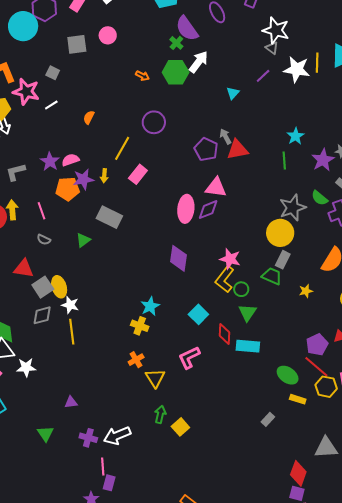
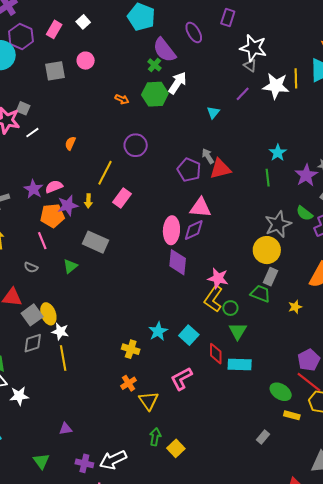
gray square: (53, 73) -> (23, 108), moved
pink line: (42, 211) -> (42, 241), moved
purple diamond: (179, 258) -> (178, 262), moved
cyan star: (150, 306) -> (158, 331), moved

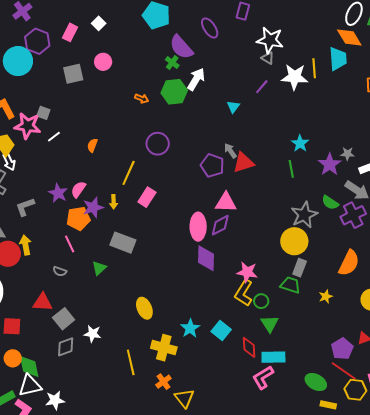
pink semicircle: (54, 187) -> (78, 189), turned -30
yellow ellipse: (48, 314) -> (144, 308), moved
yellow cross: (131, 349) -> (164, 348), size x1.4
yellow line: (63, 358) -> (131, 362), moved
pink L-shape: (181, 379) -> (263, 377), moved

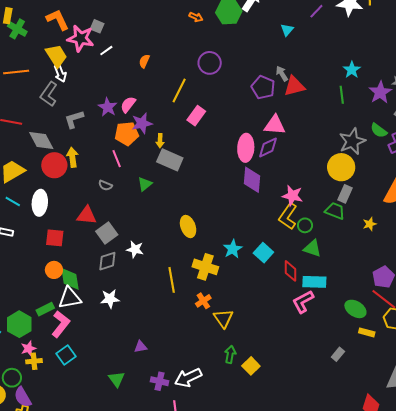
yellow arrow: (114, 202) -> (160, 141), moved
green triangle: (270, 324) -> (312, 248), turned -42
white star: (55, 400) -> (110, 299), moved

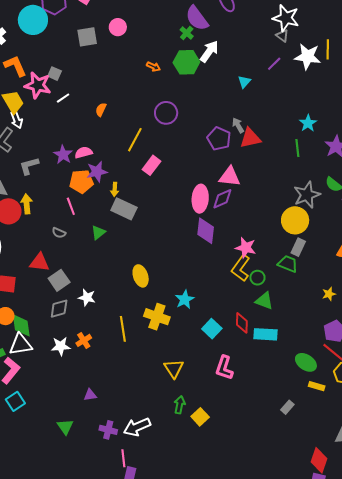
pink semicircle: (128, 105) -> (84, 153), turned 36
yellow star: (370, 224) -> (329, 294), moved
cyan square: (263, 253) -> (212, 329), moved
orange cross: (203, 301) -> (84, 340), moved
pink L-shape: (303, 302) -> (224, 368), moved, turned -45

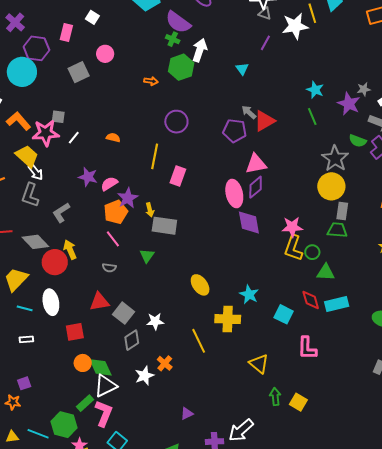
orange semicircle: (101, 110) -> (113, 138), turned 96
purple star: (63, 155) -> (88, 177), moved

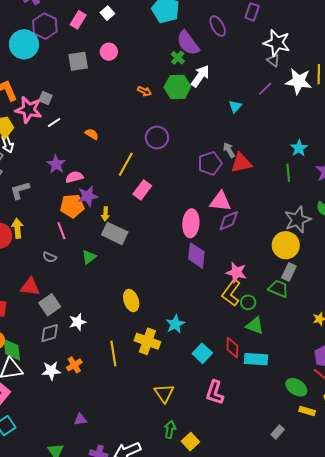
purple pentagon: (235, 131) -> (210, 163), turned 30
purple diamond: (256, 187) -> (229, 221), moved
white star: (155, 321) -> (77, 322), turned -30

